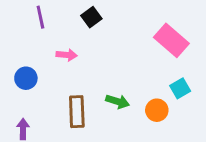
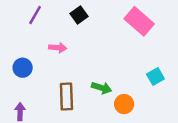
purple line: (40, 17) -> (35, 15), turned 42
pink rectangle: (171, 40) -> (139, 21), moved
orange circle: (157, 110) -> (124, 104), moved

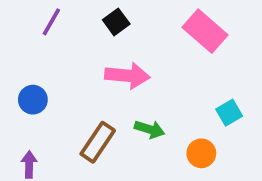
pink arrow: (58, 48) -> (127, 76), moved, size x1.6
brown rectangle: (66, 97) -> (98, 142), turned 36
orange circle: (124, 104) -> (201, 153), moved

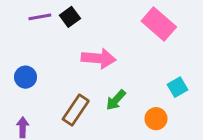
purple line: (51, 22) -> (40, 17), turned 50
black square: (116, 22) -> (70, 17), moved
green arrow: (149, 129) -> (116, 100), turned 115

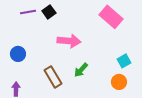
brown rectangle: (76, 110) -> (53, 77), turned -65
orange circle: (156, 119) -> (119, 82), moved

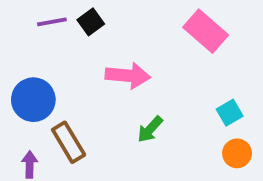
blue circle: (18, 54) -> (33, 100), size x1.5
brown rectangle: (53, 77) -> (69, 142), moved
orange circle: (119, 82) -> (237, 153), moved

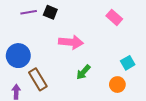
black square: (91, 22) -> (50, 12), turned -32
pink rectangle: (206, 31) -> (114, 17), size x0.7
orange circle: (237, 153) -> (117, 85), moved

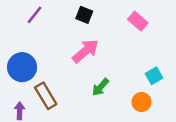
purple line: (29, 12) -> (34, 15), turned -42
black square: (50, 12) -> (84, 15), moved
pink arrow: (71, 42) -> (85, 51), turned -45

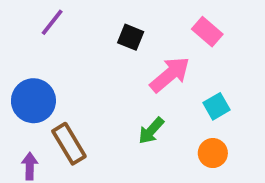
black square: (84, 15) -> (131, 37), moved
pink arrow: (85, 51) -> (170, 75), moved
cyan square: (154, 76) -> (217, 106), moved

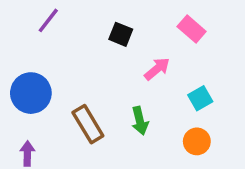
pink arrow: (170, 75) -> (157, 69), size x0.7
green arrow: (151, 131) -> (140, 121), turned -56
brown rectangle: (69, 144) -> (88, 124), moved

